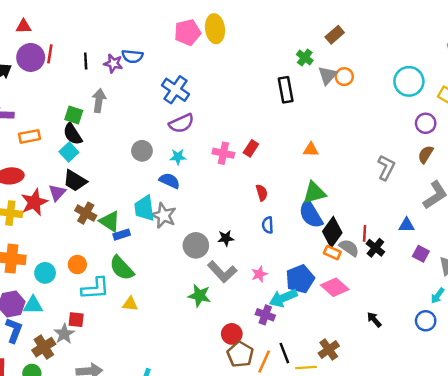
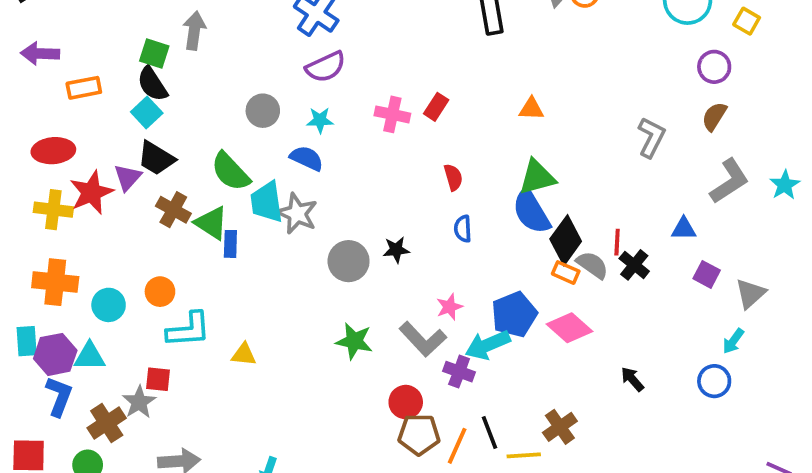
blue rectangle: (122, 235) -> (230, 244), turned -70
green semicircle: (122, 268) -> (230, 172), moved
gray L-shape: (222, 272) -> (423, 339), moved
brown pentagon: (240, 354) -> (419, 434), turned -30

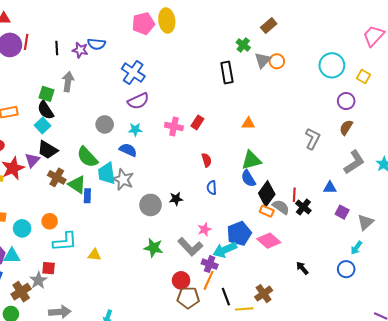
blue semicircle: (531, 212) -> (248, 178), size x0.7
orange line: (457, 446) -> (209, 280), moved

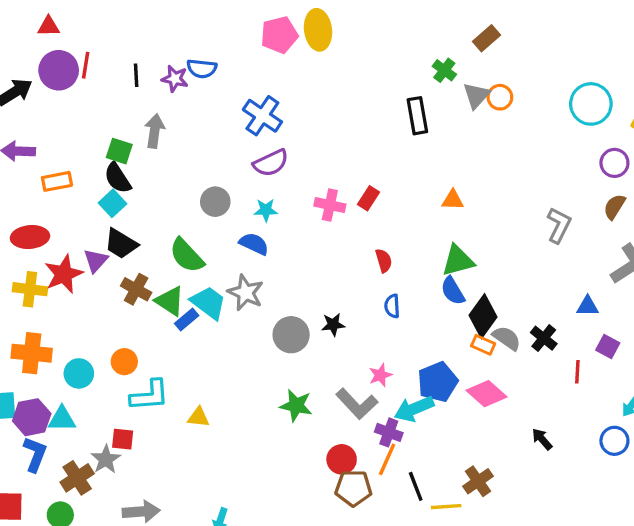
cyan trapezoid: (107, 173) -> (209, 303), moved, turned 135
red line: (294, 195) -> (577, 372), moved
blue rectangle: (87, 196) -> (187, 320), turned 48

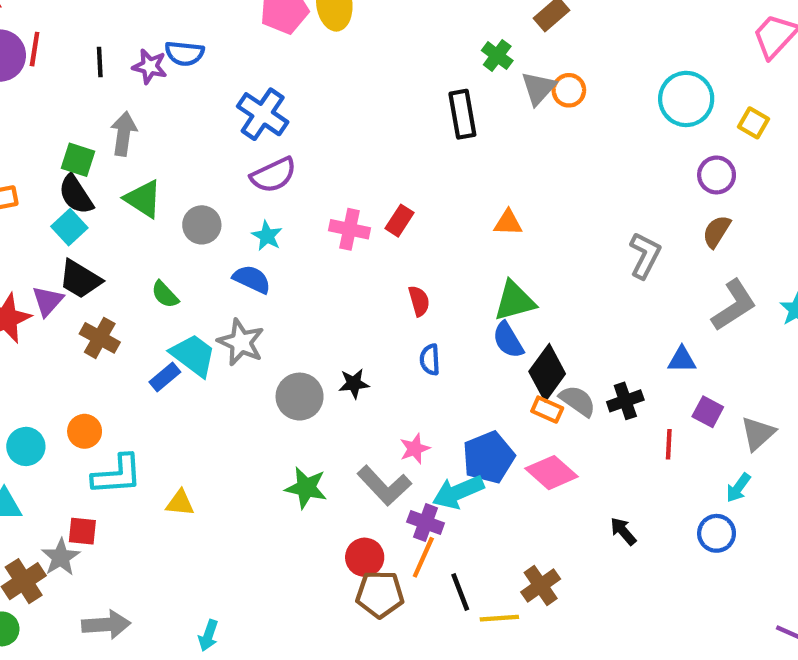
cyan star: (266, 210) -> (267, 236), turned 30
green semicircle: (187, 256) -> (165, 294), size x0.6
green triangle: (170, 301) -> (143, 199), moved
black cross: (544, 338) -> (625, 401), turned 32

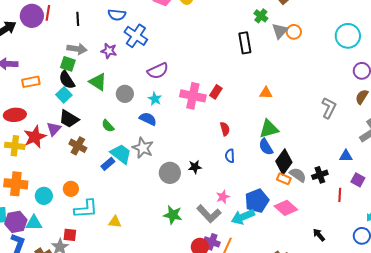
purple star: (150, 66) -> (109, 51), moved
blue cross: (263, 114) -> (136, 36), moved
gray arrow: (124, 134) -> (77, 49), moved, turned 90
pink cross: (350, 229) -> (193, 96), size x1.4
purple cross: (426, 522) -> (212, 242), moved

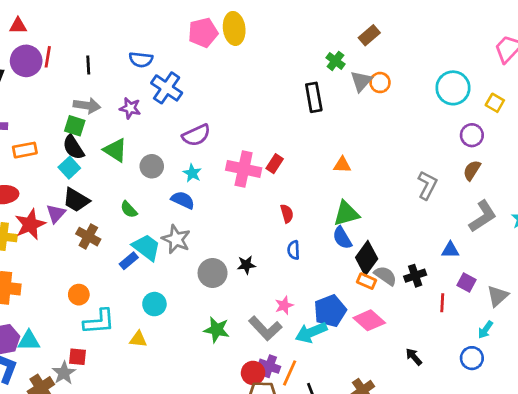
cyan circle: (44, 196) -> (154, 304), moved

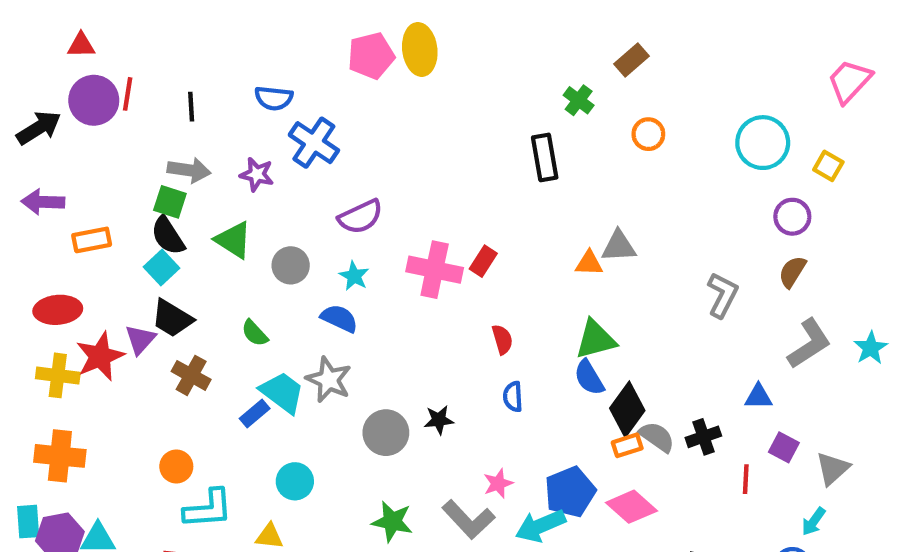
gray triangle: (361, 81) -> (619, 246), moved, turned 45
orange rectangle: (367, 281) -> (627, 445), turned -42

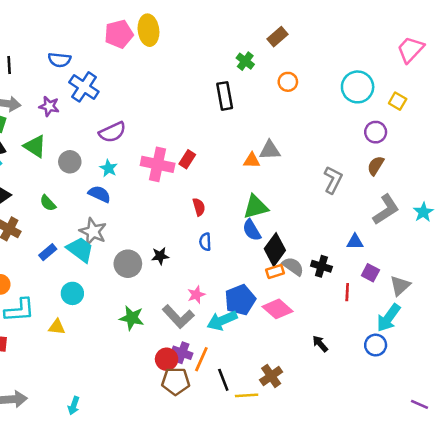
cyan trapezoid: (282, 392) -> (80, 250), moved
black cross: (703, 437) -> (321, 266), turned 36
cyan arrow: (814, 522) -> (389, 318), size x1.6

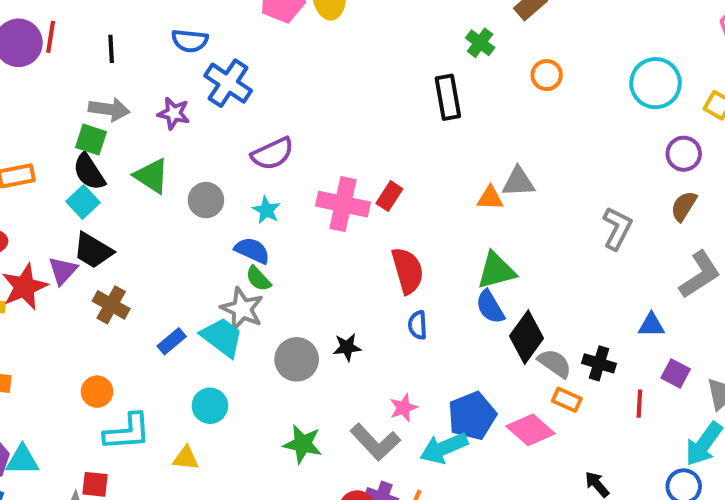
green semicircle: (48, 203) -> (258, 279), moved
red semicircle: (199, 207) -> (408, 271), size x1.6
orange rectangle: (275, 271) -> (567, 400), moved, turned 42

